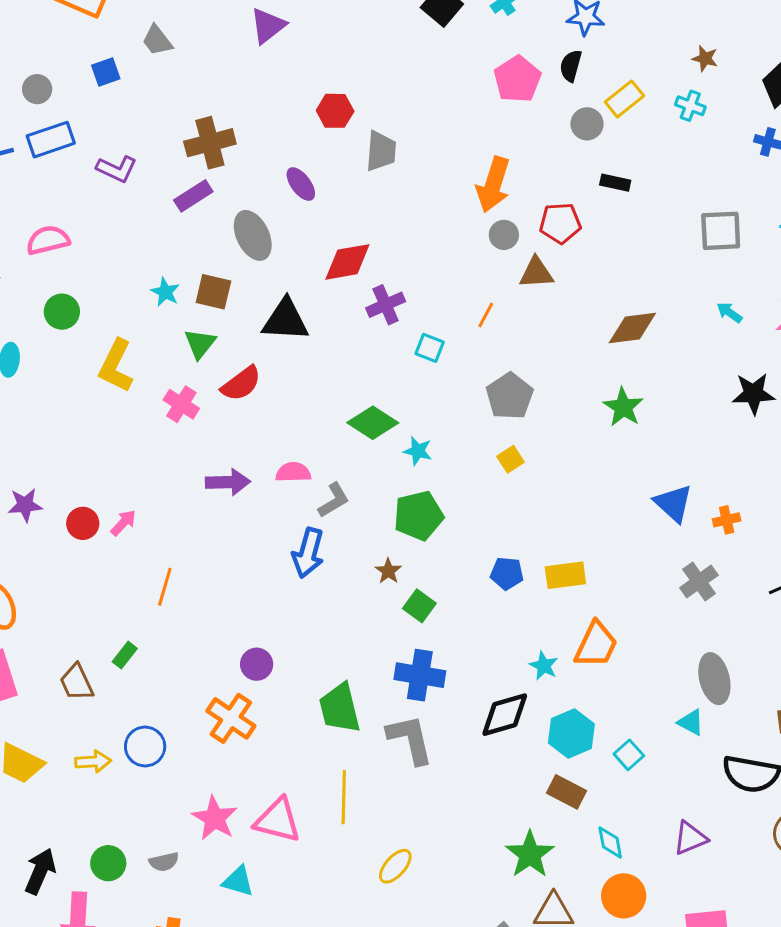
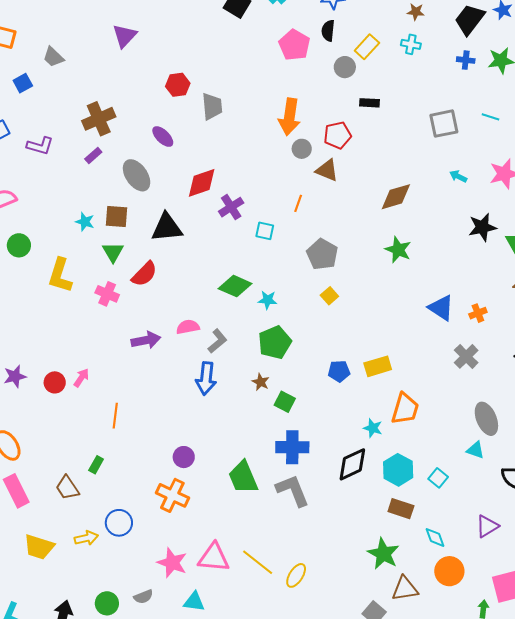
purple rectangle: (193, 196) -> (93, 156), size x0.7
brown triangle: (536, 273) -> (327, 170), turned 35
yellow line: (344, 797) -> (258, 562), moved, turned -44

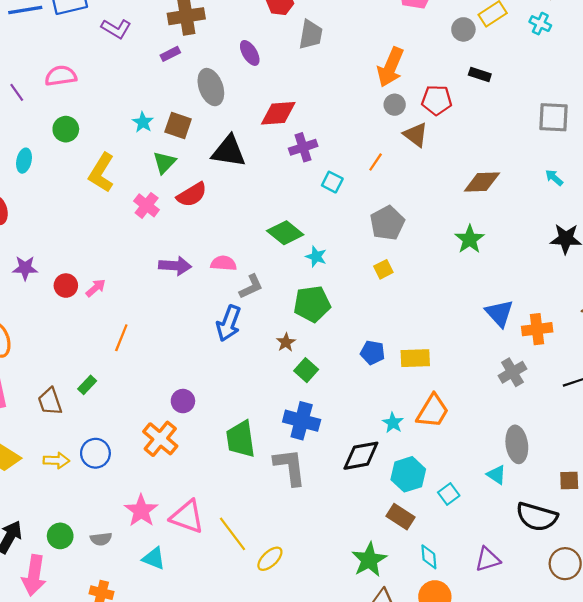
orange cross: (478, 313) -> (537, 329), size x1.5

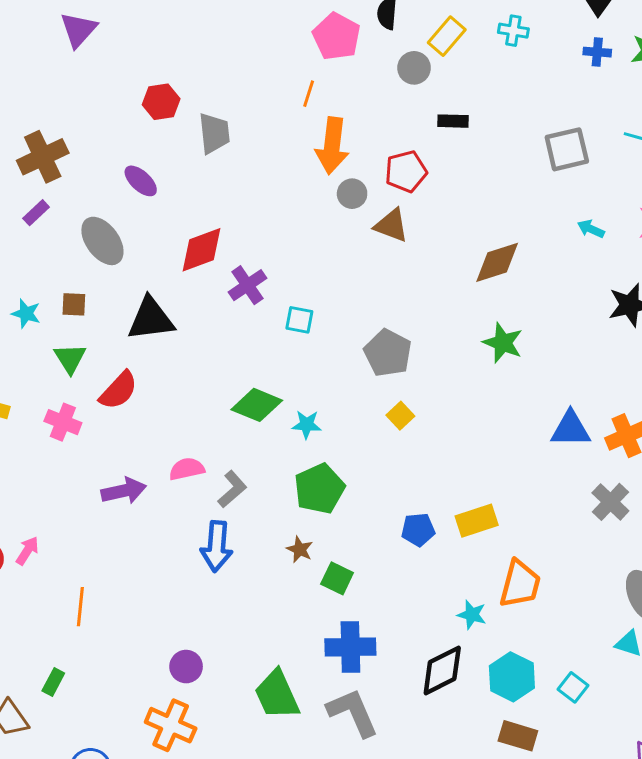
brown square: (178, 125) -> (74, 304), size x0.7
orange line: (376, 162) -> (309, 94), moved
blue triangle: (499, 313) -> (571, 429), turned -32

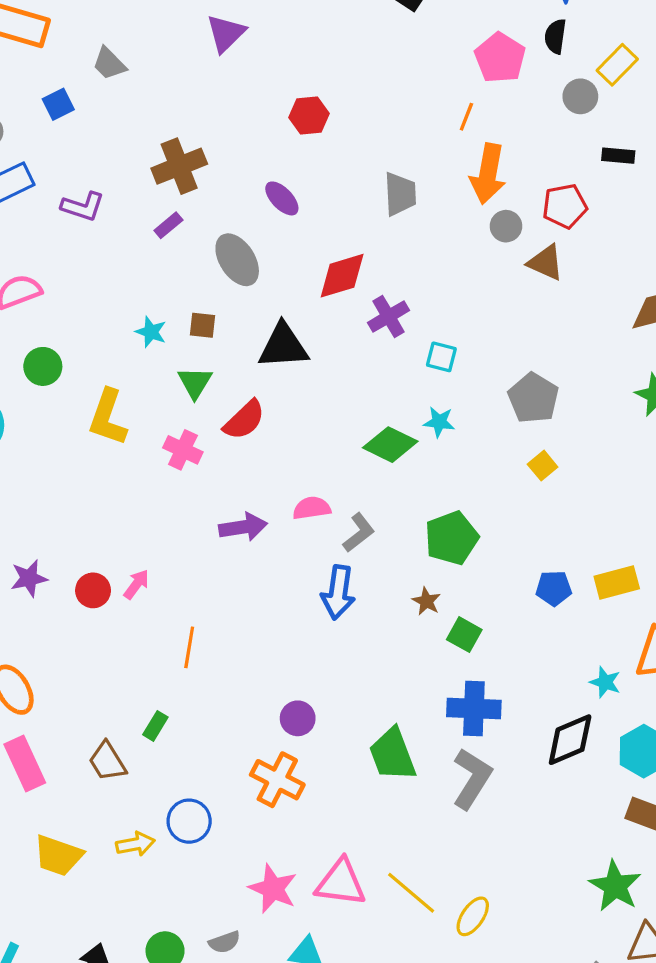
gray trapezoid: (214, 133) -> (400, 194), moved
cyan star: (307, 425) -> (439, 422), moved
gray L-shape: (353, 713) -> (472, 778), turned 52

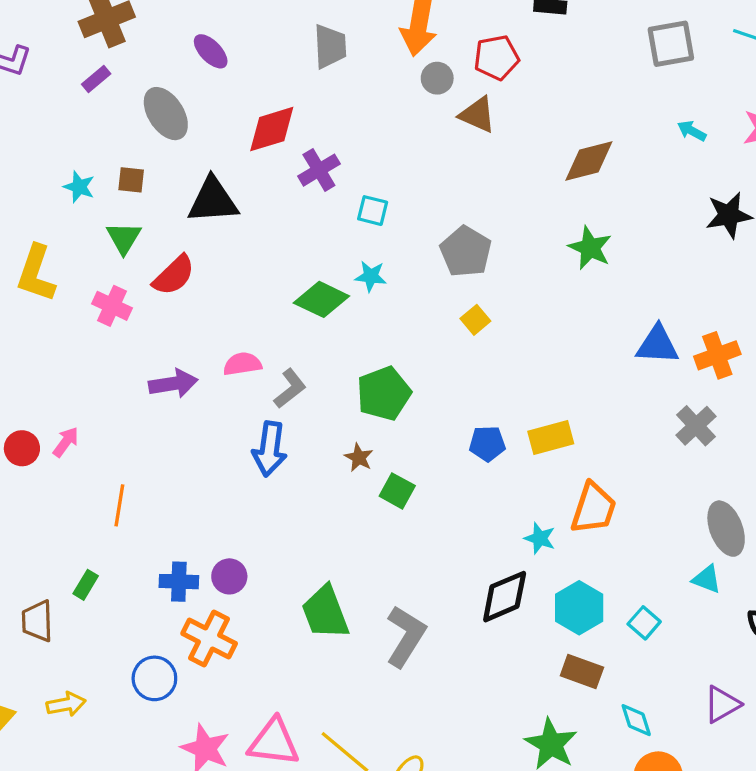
blue cross: (474, 709) -> (179, 582), moved, size x0.7
brown trapezoid: (107, 761) -> (37, 621), turned 30
blue circle: (189, 821) -> (154, 678), moved

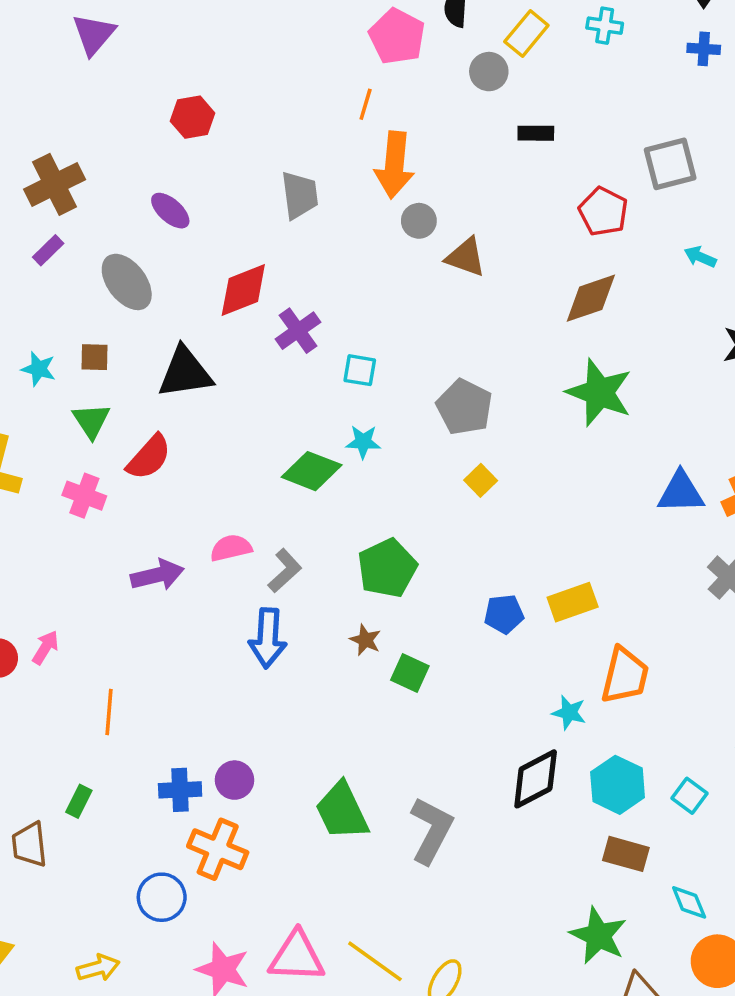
red pentagon: (496, 58) -> (603, 212), moved, turned -30
green star: (590, 248) -> (599, 393), size x1.4
yellow arrow: (66, 704) -> (98, 968), moved

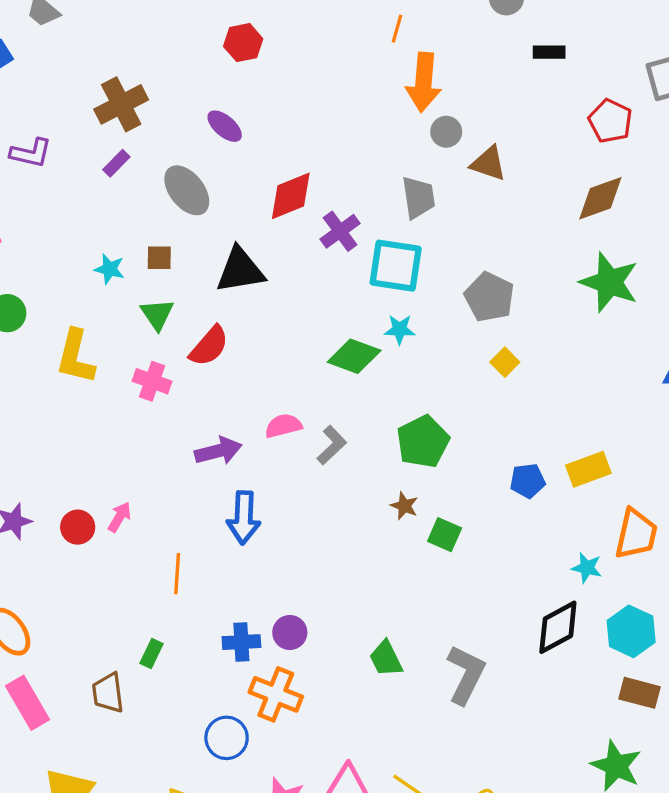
gray trapezoid: (300, 195) -> (418, 198), moved
cyan square: (360, 370) -> (396, 266), size x1.8
blue arrow: (268, 638) -> (244, 518), moved
green trapezoid: (342, 811) -> (386, 659), size x0.7

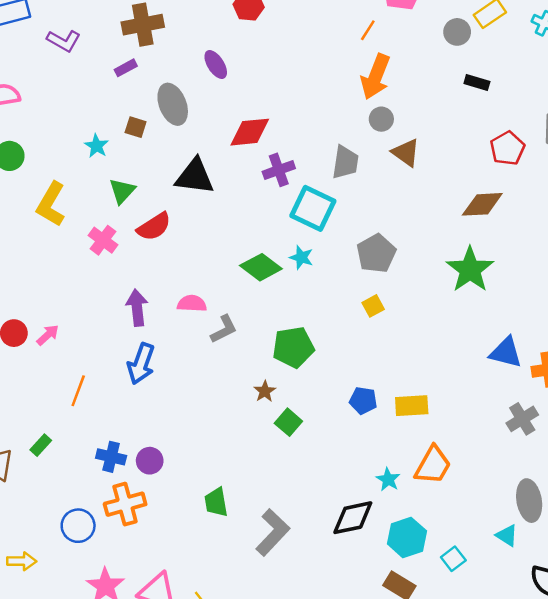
brown square: (159, 258) -> (136, 127), moved
purple arrow: (218, 451) -> (137, 308), turned -99
orange cross: (276, 694) -> (125, 504), turned 36

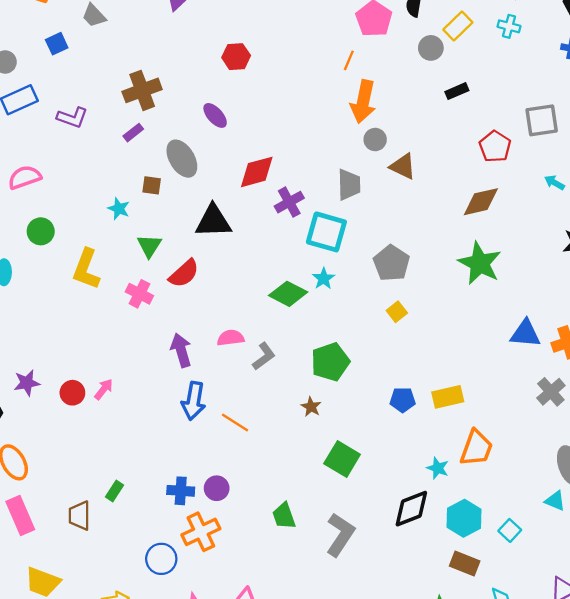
black rectangle: (477, 83) -> (457, 91), turned -30
cyan star: (301, 257) -> (324, 279), turned 30
orange line: (78, 391) -> (235, 422), moved, turned -68
green square: (288, 422) -> (342, 459), moved, size x1.4

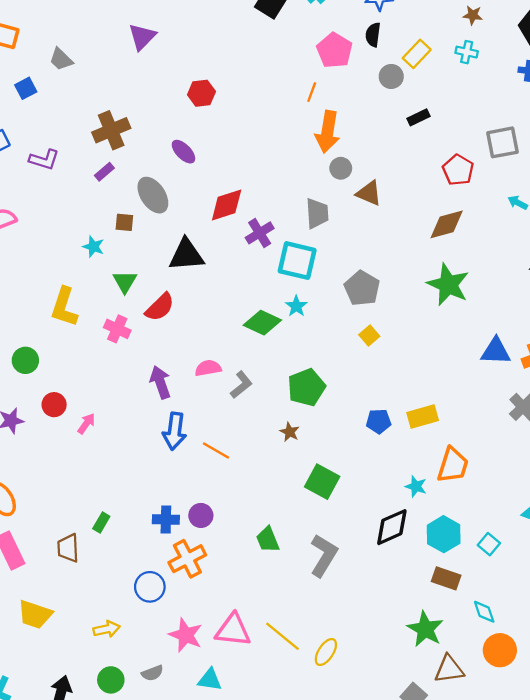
green circle: (41, 231) -> (25, 360), moved
red circle: (72, 393) -> (54, 405), moved

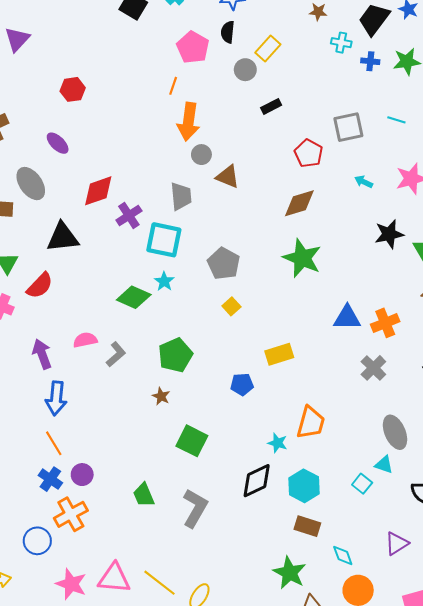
cyan cross: (467, 52) -> (341, 43), moved
yellow rectangle: (423, 416) -> (279, 354), moved
orange line: (216, 450) -> (54, 443), moved, turned 30
blue cross: (166, 519) -> (50, 479), turned 35
cyan square: (489, 544) -> (362, 484), moved

